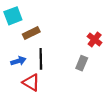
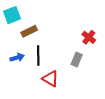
red triangle: (31, 82) -> (50, 79), moved

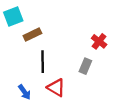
blue arrow: (17, 57) -> (25, 92), moved, turned 72

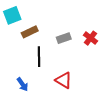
gray rectangle: (85, 66) -> (64, 38), moved, turned 48
red triangle: (56, 88) -> (64, 80), moved

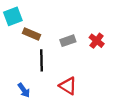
brown rectangle: (30, 32) -> (32, 34), turned 49

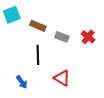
brown rectangle: (32, 34) -> (38, 26), moved
gray rectangle: (68, 41) -> (62, 37), turned 40

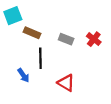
brown rectangle: (38, 26) -> (32, 33), moved
blue arrow: (22, 82) -> (23, 75), moved

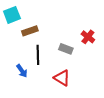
brown rectangle: (32, 33) -> (30, 31), turned -42
gray rectangle: (66, 39) -> (66, 49), moved

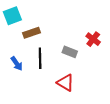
blue arrow: (22, 71) -> (17, 64), moved

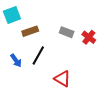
gray rectangle: (70, 52) -> (67, 32), moved
black line: (40, 58) -> (38, 55), turned 30

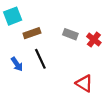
black line: (38, 55) -> (40, 59), turned -54
red triangle: (63, 79) -> (84, 83), moved

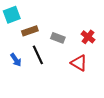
gray rectangle: (70, 34) -> (58, 38), moved
red triangle: (84, 83) -> (79, 63), moved

